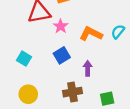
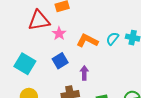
cyan square: (24, 59) -> (25, 64), size x1.5

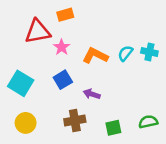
purple arrow: (84, 73) -> (92, 94), turned -72

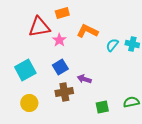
orange L-shape: (95, 56) -> (87, 31), moved
cyan square: (21, 83) -> (25, 70), turned 30
brown cross: (75, 121) -> (64, 92), moved

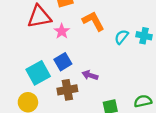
orange L-shape: (87, 31) -> (93, 21), turned 35
cyan square: (25, 70) -> (38, 73), moved

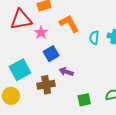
cyan semicircle: (121, 37) -> (94, 38), turned -32
blue square: (63, 62) -> (51, 54), moved

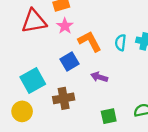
orange L-shape: (69, 24) -> (90, 41), moved
pink star: (41, 33) -> (65, 26), moved
purple arrow: (66, 72) -> (99, 77), moved

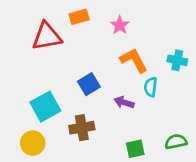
pink star: (65, 26) -> (120, 25), moved
orange L-shape: (90, 41) -> (134, 60), moved
cyan semicircle: (121, 43) -> (151, 87), moved

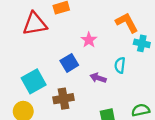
pink star: (120, 25) -> (89, 40), moved
orange L-shape: (134, 60) -> (127, 23), moved

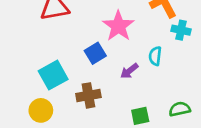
pink star: (89, 40) -> (118, 26), size x1.6
purple arrow: (98, 78) -> (129, 71), turned -56

